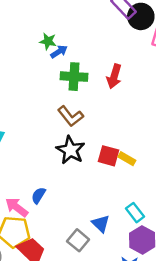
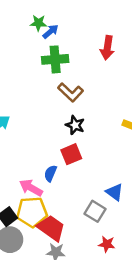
green cross: (74, 77) -> (55, 59), moved
black star: (70, 150) -> (75, 125), size x0.7
red square: (108, 156) -> (71, 154), moved, turned -30

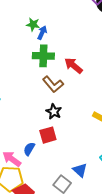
blue arrow: (50, 32) -> (42, 33), turned -32
red arrow: (107, 48) -> (73, 66), moved, turned 114

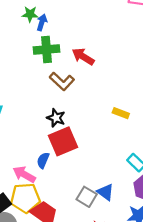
black star: (54, 112) -> (56, 118), moved
red square: (48, 135) -> (63, 141), size x1.4
blue triangle: (80, 170) -> (105, 192), moved

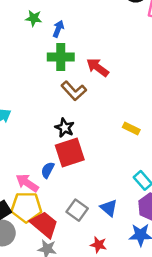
green star: (30, 14) -> (34, 18), moved
gray square: (87, 197) -> (77, 210), moved

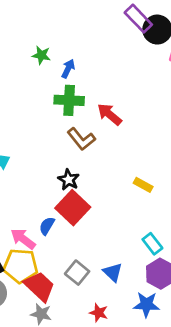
red square: (70, 152) -> (73, 208), turned -32

